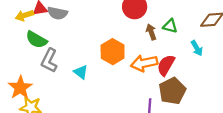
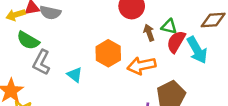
cyan arrow: (197, 48) -> (197, 50), size x1.6
red semicircle: (166, 65) -> (176, 42), moved

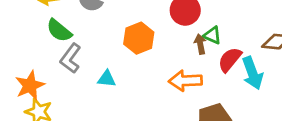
green triangle: (169, 27) -> (212, 35), moved
orange hexagon: (108, 53) -> (139, 38), moved
cyan triangle: (75, 75) -> (107, 79), turned -42

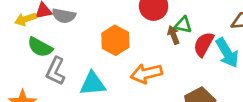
cyan triangle: (107, 79) -> (93, 84), size x1.5
orange arrow: (185, 81) -> (146, 73), moved

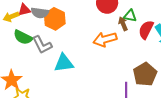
orange hexagon: (115, 40) -> (55, 19), moved
gray L-shape: (56, 71) -> (42, 45), moved, turned -50
orange arrow: (146, 73) -> (105, 39), moved

